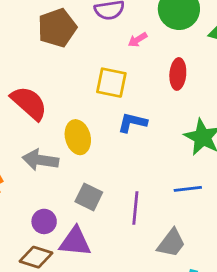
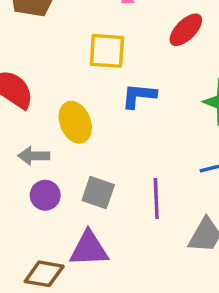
red ellipse: (178, 74) -> (186, 30), turned 48
gray arrow: (40, 160) -> (34, 156), size x0.7
purple circle: (44, 221) -> (45, 195), moved

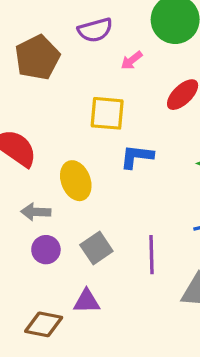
gray square: (98, 193) -> (96, 248), turned 36
purple triangle: (89, 249) -> (87, 301), size x0.7

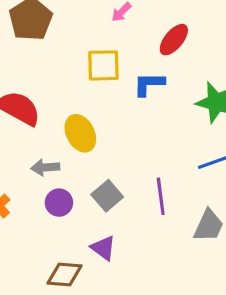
blue L-shape: (137, 157) -> (149, 84), moved
purple triangle: (87, 301) -> (103, 248), turned 44

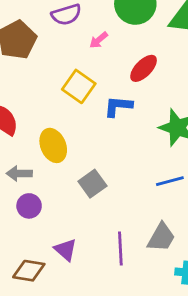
yellow square: (103, 65) -> (79, 86), turned 32
gray square: (107, 196) -> (92, 184), moved
purple line: (161, 196) -> (120, 248), moved

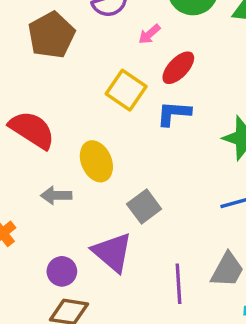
red ellipse: (144, 68) -> (178, 68), moved
purple circle: (29, 206) -> (62, 271), moved
purple triangle: (65, 250) -> (112, 252), moved, size x1.5

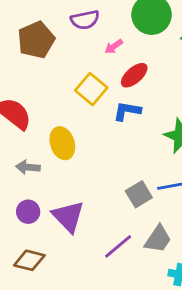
gray square: (144, 206) -> (139, 194), moved
purple circle: (62, 271) -> (28, 212), moved
purple line: (179, 284) -> (118, 246), turned 48

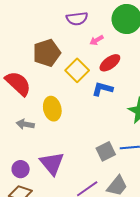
brown pentagon: (36, 40) -> (47, 53), moved
purple circle: (28, 212) -> (21, 169), moved

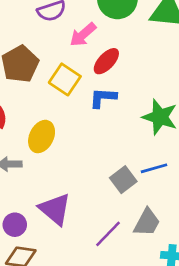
pink arrow: (97, 40) -> (83, 35), size x1.5
yellow ellipse: (52, 109) -> (42, 137), turned 50

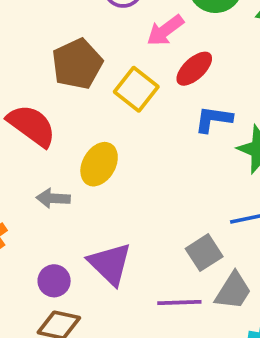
blue L-shape: (103, 98) -> (213, 119), moved
gray square: (123, 180) -> (204, 253), moved
purple line: (108, 234) -> (179, 303), turned 40

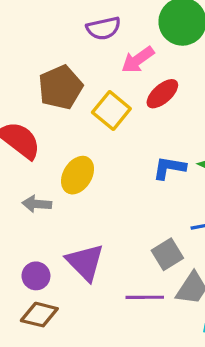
blue L-shape: (213, 119) -> (169, 168), moved

